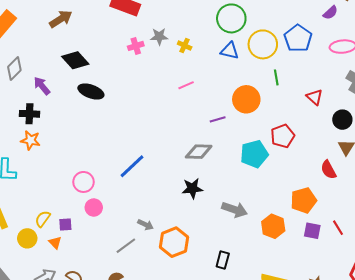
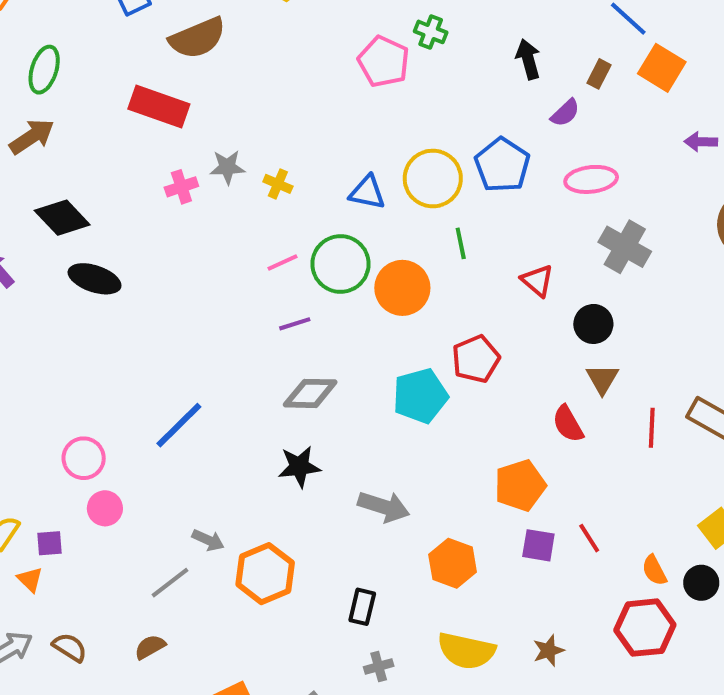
green circle: (231, 18) -> (340, 264), moved
purple line: (218, 119) -> (295, 324), moved
orange hexagon: (273, 226) -> (453, 563), moved

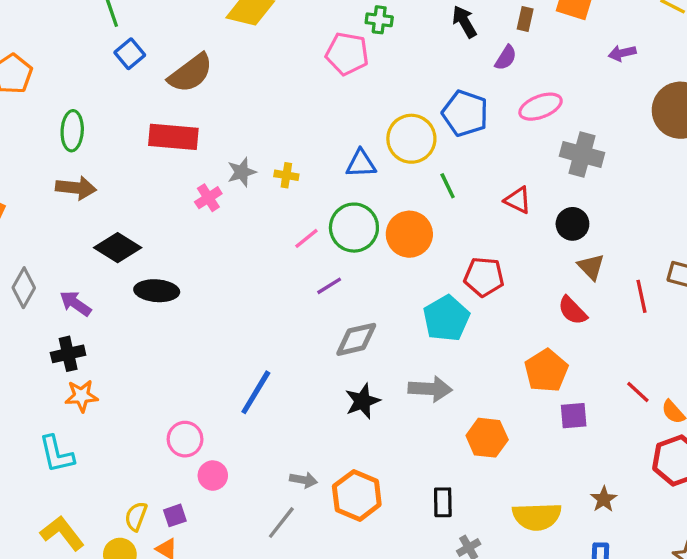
brown arrow: (32, 137) -> (76, 188), turned 54
red pentagon: (476, 359) -> (484, 277), turned -30
gray arrow: (384, 507) -> (430, 389), moved
red line: (589, 538) -> (638, 392), moved
orange hexagon: (453, 563) -> (487, 438), moved

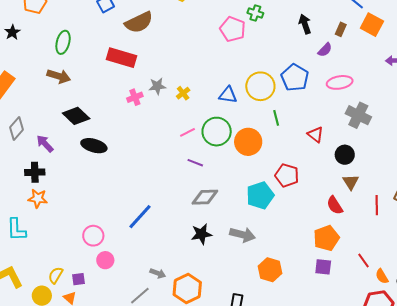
yellow cross: (286, 175) -> (183, 93), turned 32
purple line: (329, 286) -> (195, 163), turned 42
orange pentagon: (546, 371) -> (326, 238), moved

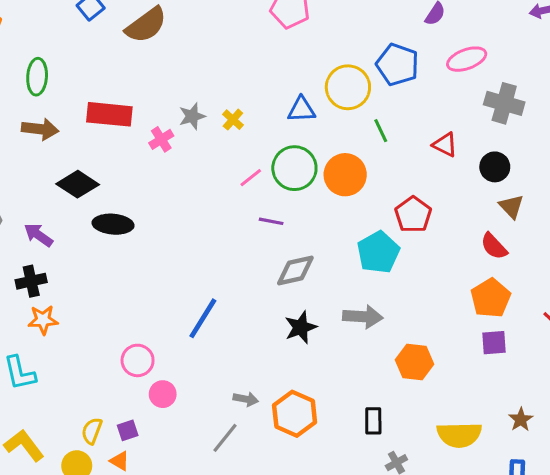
red rectangle: (121, 58) -> (109, 114), moved
red pentagon: (287, 175) -> (413, 215), turned 30

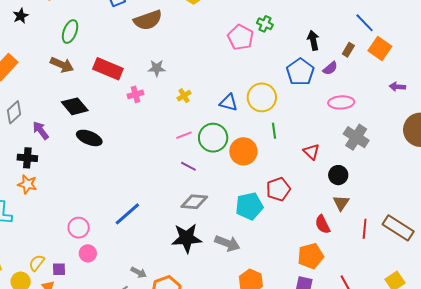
blue pentagon: (397, 65) -> (300, 72), moved
gray star: (192, 116) -> (157, 68), moved
black star: (301, 327) -> (187, 238), size x1.4

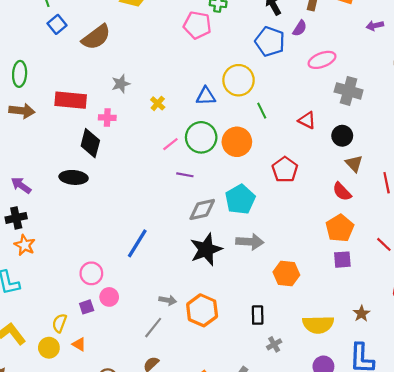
pink cross: (135, 94) -> (107, 118), turned 35
black diamond: (75, 106) -> (90, 143), moved, turned 72
orange star: (27, 184) -> (25, 245), turned 30
cyan pentagon: (249, 206) -> (240, 199), moved
purple square: (59, 269) -> (87, 307), moved

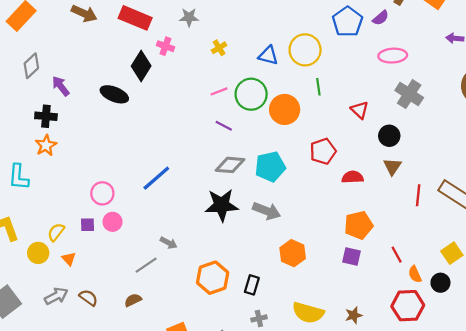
red semicircle: (342, 192) -> (353, 177), moved, turned 114
orange hexagon: (202, 310) -> (213, 278), moved

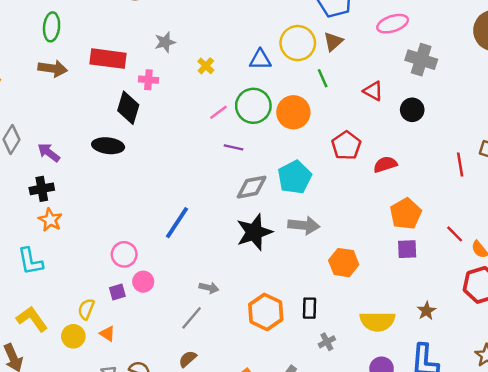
brown triangle: (392, 167) -> (333, 41), moved, turned 30

